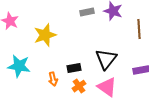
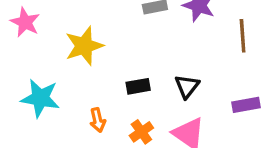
black triangle: (106, 59) -> (187, 86), size x0.7
black rectangle: (74, 68) -> (138, 86), moved

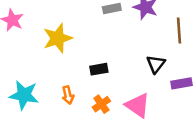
black triangle: (187, 86) -> (156, 64), moved
cyan star: (40, 98) -> (24, 95), moved

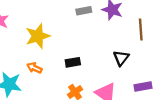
purple rectangle: (182, 83) -> (143, 86), moved
orange arrow: (68, 95) -> (34, 68), moved, turned 128

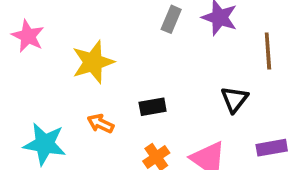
gray rectangle: (84, 11) -> (171, 19), turned -56
orange arrow: (34, 68) -> (100, 124), moved

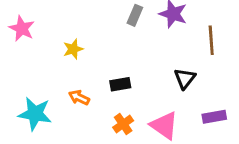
yellow star: (93, 62) -> (73, 49), size x0.6

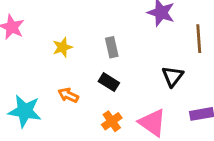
gray rectangle: (135, 15) -> (112, 47), moved, turned -36
black rectangle: (120, 84) -> (109, 82), turned 42

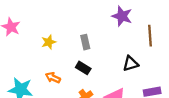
black triangle: (173, 76) -> (131, 64), turned 35

